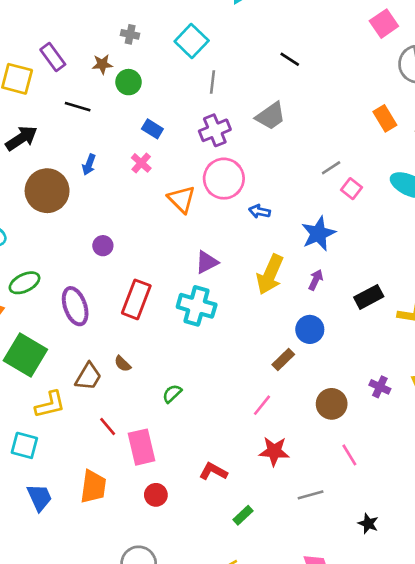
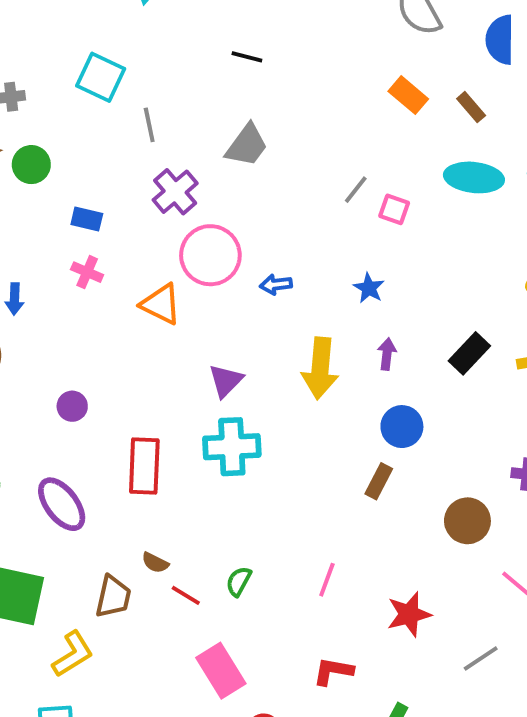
blue star: (318, 234) -> (369, 288), size x0.6
pink line: (262, 405) -> (327, 580), moved
red line: (108, 427) -> (186, 595), moved

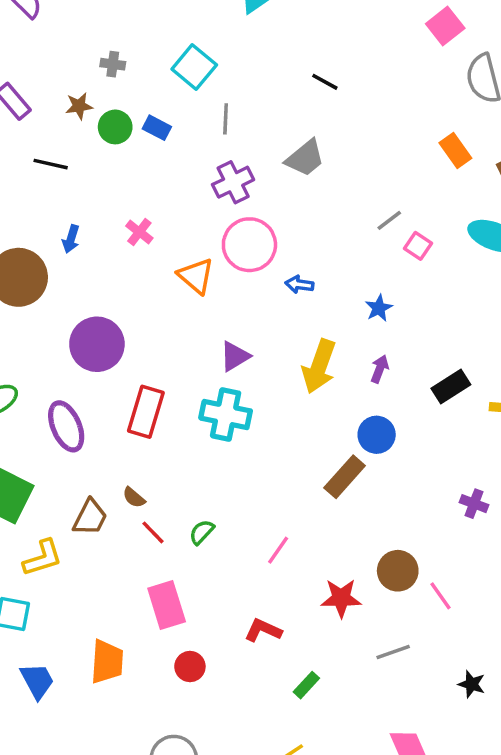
blue rectangle: (87, 219) -> (157, 128), moved
purple circle: (72, 406) -> (97, 344), size x2.0
brown rectangle: (379, 481) -> (345, 477), size x1.4
brown circle: (467, 521) -> (398, 571), moved

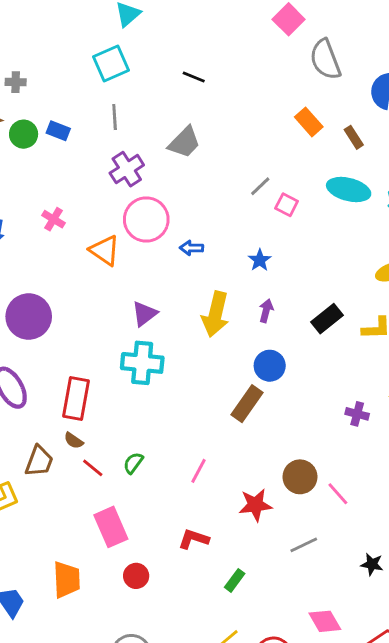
cyan square: (194, 67) -> (111, 64), moved, turned 33
red rectangle: (146, 412) -> (76, 398), moved

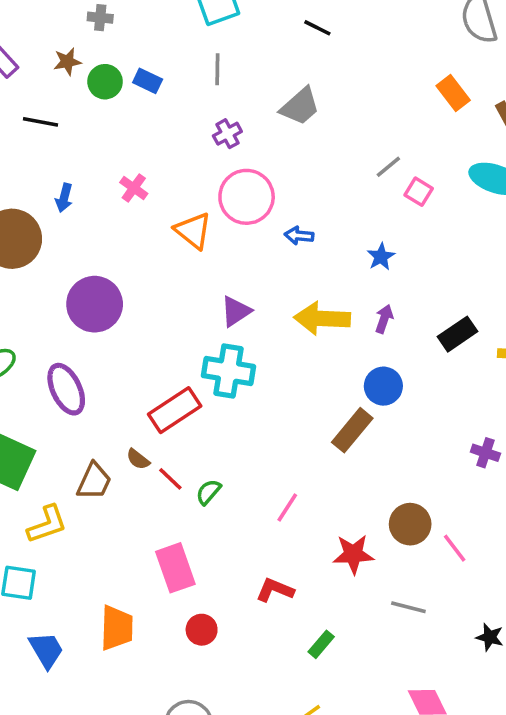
purple cross: (127, 169) -> (227, 134), size x0.7
yellow arrow: (215, 314) -> (322, 318), turned 75
red rectangle: (76, 398) -> (175, 410), moved, turned 42
red line: (93, 468) -> (170, 479), moved
gray line: (304, 545) -> (408, 607), turned 36

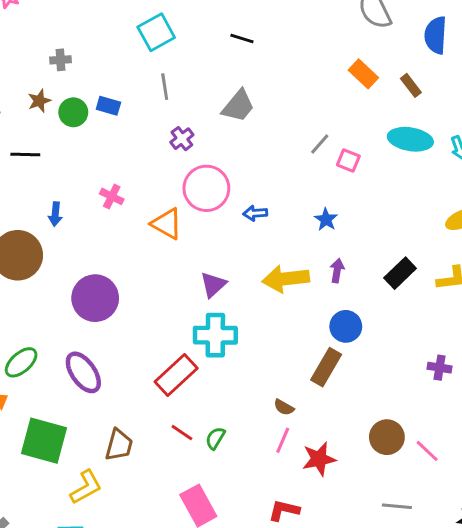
brown semicircle: (138, 459) -> (284, 407), moved
red star: (353, 554) -> (319, 459), moved

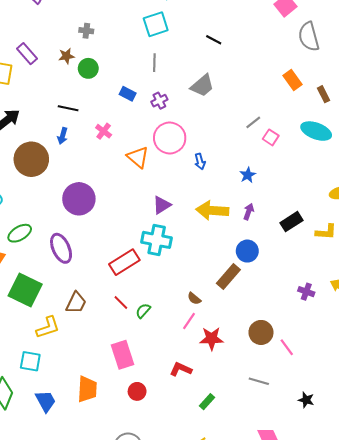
blue rectangle: (108, 106) -> (128, 94), moved
black line: (25, 154) -> (68, 108), moved
blue arrow: (255, 213) -> (200, 161), turned -112

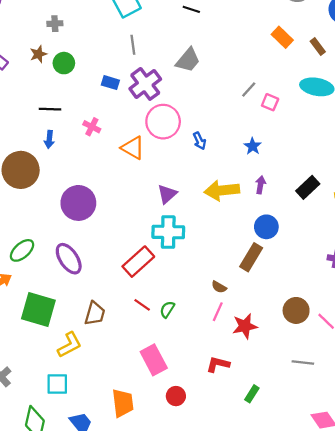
purple cross: (159, 101) -> (145, 84), size x1.8

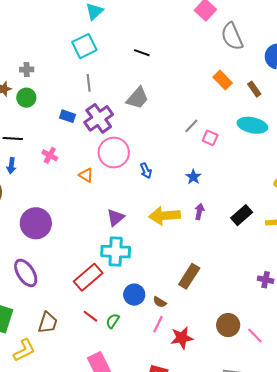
gray cross: (55, 24) -> (27, 70), moved
orange triangle: (133, 148) -> (86, 175), size x0.7
blue circle: (266, 227) -> (134, 295), moved

